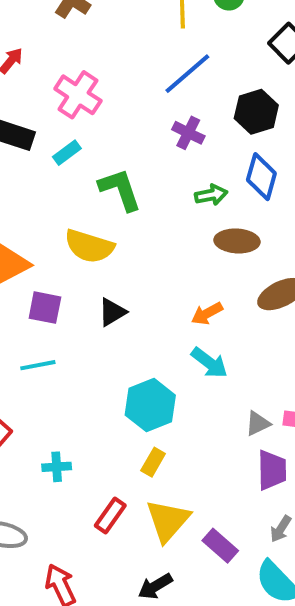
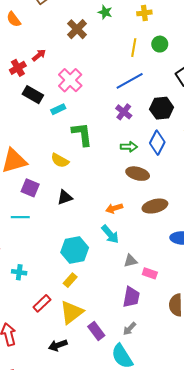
yellow semicircle: (89, 246) -> (60, 160), size x0.7
gray triangle: (258, 423) -> (130, 261), moved

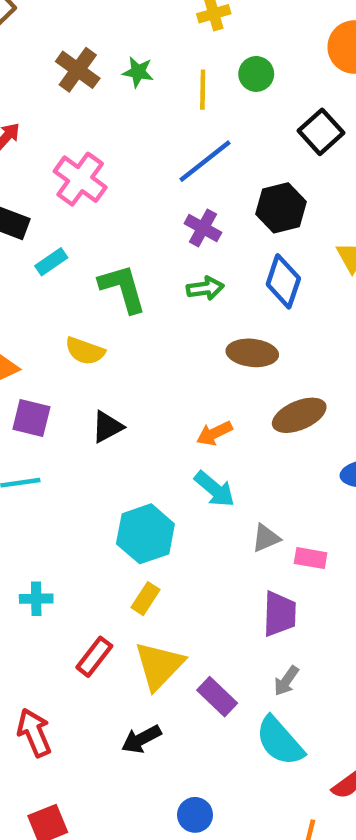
green star: (105, 12) -> (138, 72), moved
cyan rectangle: (58, 109) -> (51, 262), moved
green arrow: (129, 147) -> (205, 288), moved

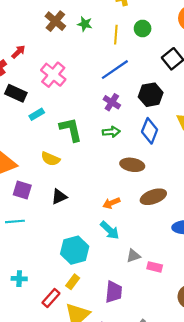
purple trapezoid: (279, 614) -> (114, 292), moved
red rectangle: (94, 657) -> (51, 298), moved

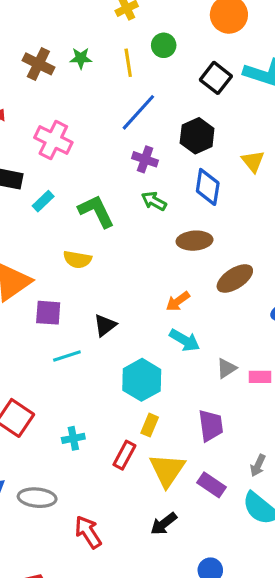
green arrow: (111, 132) -> (154, 201), turned -133
black triangle: (59, 197) -> (105, 325), moved
cyan line: (15, 221) -> (67, 356), moved

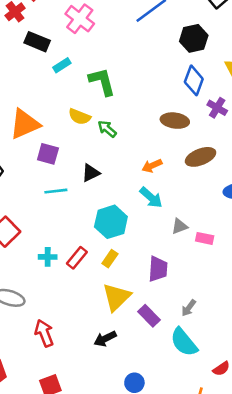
purple cross: (145, 159) -> (217, 108), moved
green arrow: (154, 201) -> (107, 129), moved
red rectangle: (124, 455) -> (77, 258), moved

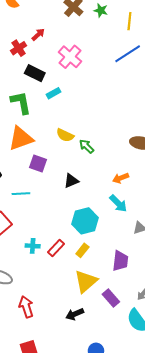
green L-shape: (102, 82) -> (21, 103), moved
cyan line: (56, 191) -> (21, 194), moved

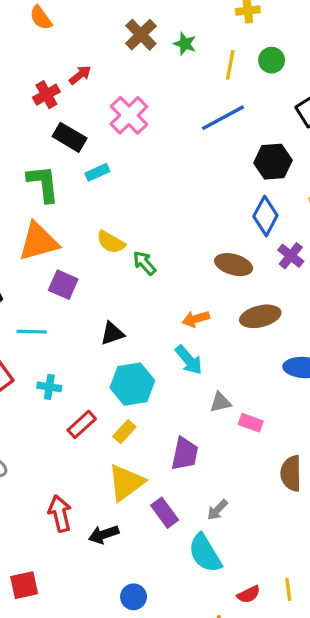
black triangle: (71, 181) -> (112, 333), moved
cyan cross: (33, 246) -> (49, 387), moved
red arrow: (26, 307) -> (60, 514), moved

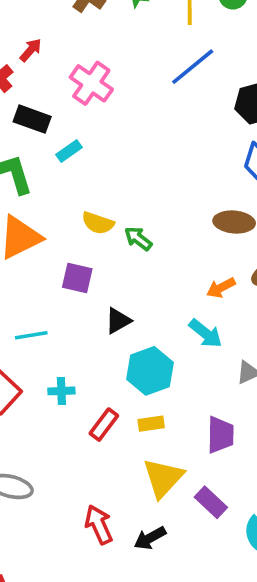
purple square: (63, 285) -> (77, 278), moved
orange arrow: (196, 319) -> (221, 288), moved
yellow rectangle: (124, 432) -> (151, 424), turned 50

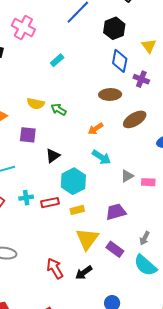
cyan rectangle: (69, 151) -> (57, 60), moved
orange arrow: (221, 288) -> (96, 129), moved
red rectangle: (104, 425) -> (50, 203), moved, turned 48
purple trapezoid: (220, 435) -> (116, 212), turned -100

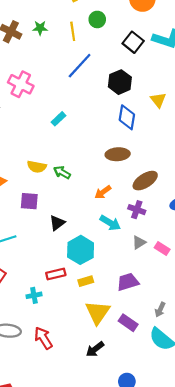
purple cross: (141, 79) -> (137, 210), moved
pink rectangle: (148, 182) -> (162, 248), turned 32
cyan cross: (26, 198) -> (34, 295), moved
red arrow: (55, 268) -> (43, 338), moved

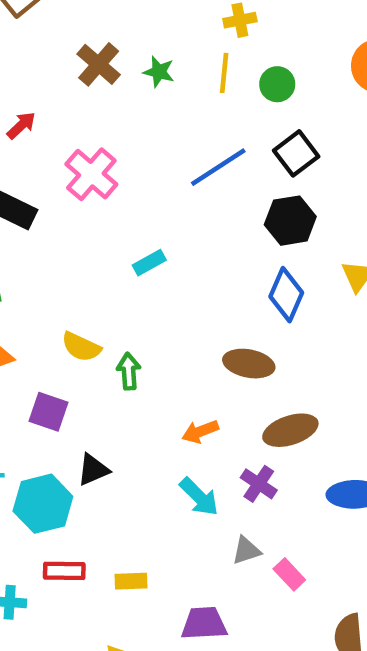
yellow line: (73, 31) -> (224, 73), moved
black square: (133, 42) -> (296, 153), moved
green arrow: (62, 172) -> (129, 371), turned 42
cyan hexagon: (81, 250) -> (43, 504), moved
yellow rectangle: (86, 281) -> (131, 581), moved

